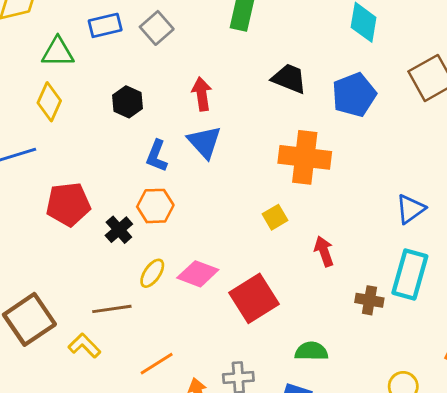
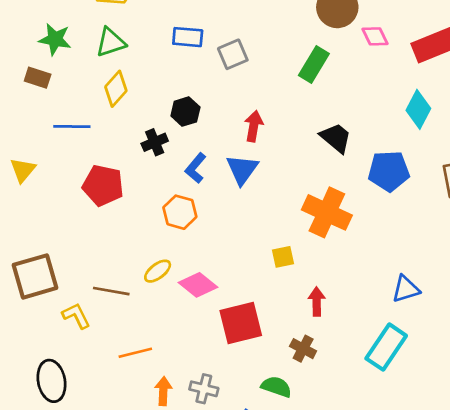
green triangle: (58, 52) -> (111, 42), moved, turned -36
black cross: (119, 230) -> (155, 142), moved
brown cross: (369, 300) -> (303, 349), moved

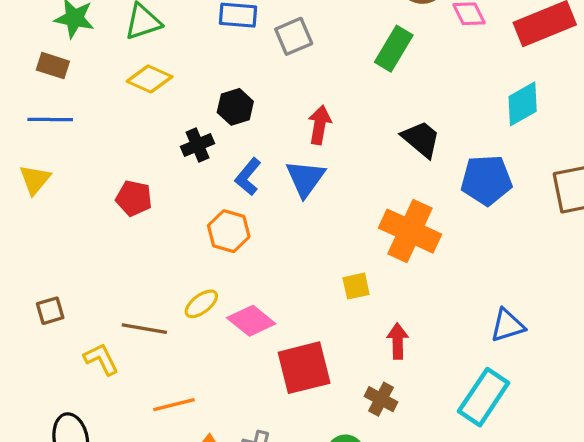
yellow diamond: (116, 89) -> (150, 79), turned 72
cyan diamond: (418, 109) -> (523, 104), turned 33
blue line: (72, 126) -> (50, 120), moved
red pentagon: (103, 185) -> (134, 198), size x0.7
brown square: (35, 276) -> (50, 311), size x0.5

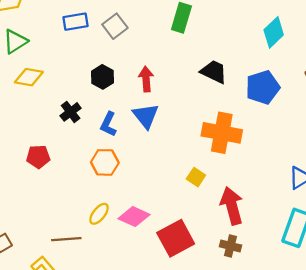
black hexagon: (235, 107) -> (103, 77), moved
yellow square: (356, 286) -> (196, 177), turned -30
red arrow: (398, 341) -> (232, 206), size x1.6

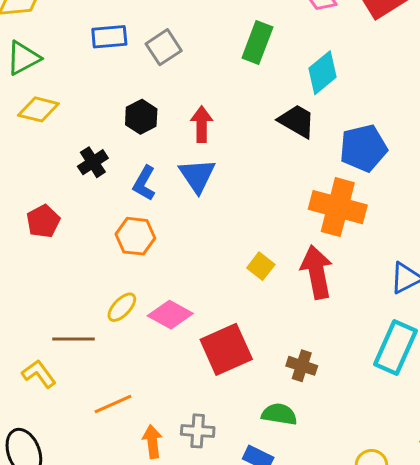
cyan diamond: (274, 32) -> (322, 73), moved
orange cross: (222, 133) -> (338, 207), moved
red pentagon: (38, 157) -> (43, 221), turned -30
red arrow: (232, 206) -> (317, 272), moved

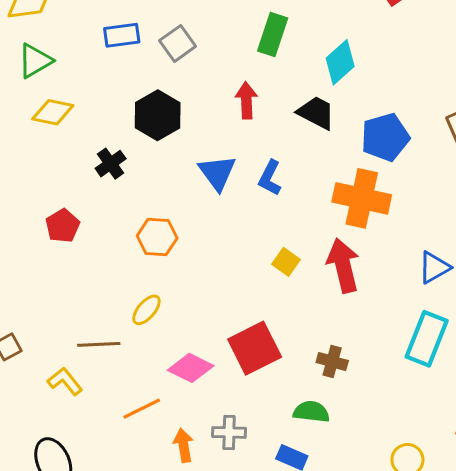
black hexagon: (141, 117) -> (158, 115), size x1.4
red arrow: (202, 124) -> (246, 100), moved
blue L-shape: (144, 183) -> (270, 178), moved
pink diamond: (170, 315) -> (191, 368), moved

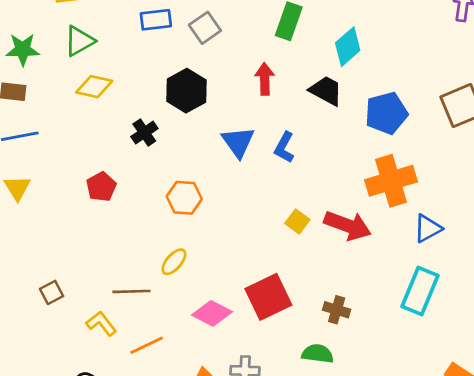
orange cross: (362, 198) -> (391, 181), moved, turned -30
red arrow: (343, 265) -> (348, 225), turned 123
orange line: (142, 409) -> (147, 345), moved

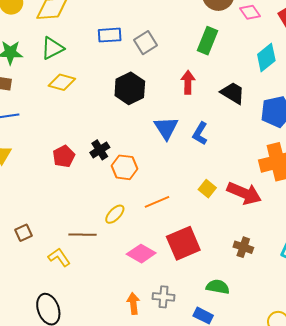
cyan diamond: (348, 47) -> (266, 58), moved
black cross: (144, 133) -> (100, 150), moved
brown cross: (337, 310) -> (243, 247), moved
orange line: (147, 345) -> (157, 202), moved

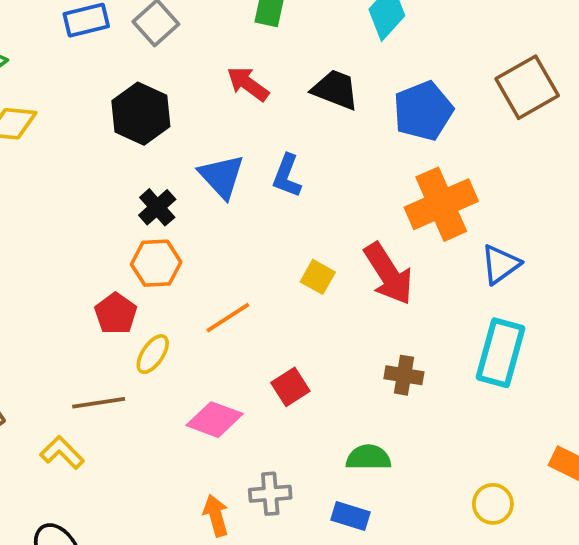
red arrow: (188, 82) -> (248, 84), turned -45
black cross: (100, 150) -> (157, 207), moved
red pentagon: (64, 156) -> (116, 314), moved
red arrow: (244, 193) -> (388, 274), turned 44
red square: (183, 243) -> (290, 387), size x0.6

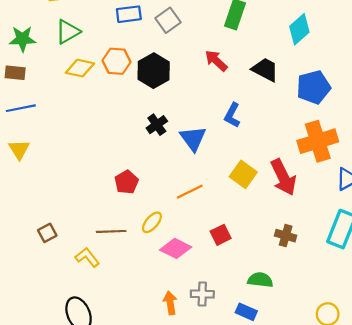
blue triangle: (222, 176) -> (193, 138), moved
orange hexagon: (156, 263) -> (116, 61), moved
yellow square: (318, 277) -> (243, 174), size x1.4
yellow ellipse: (153, 354) -> (152, 222), moved

